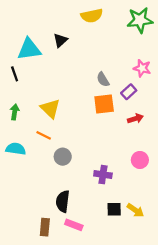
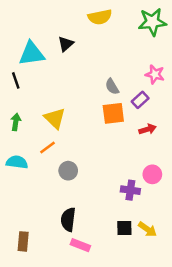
orange line: (44, 135) -> (47, 148), turned -64
purple cross: (103, 175) -> (130, 190), moved
brown rectangle: (45, 227) -> (23, 241), moved

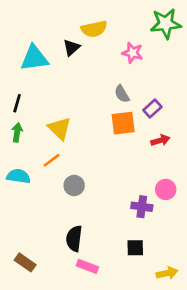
yellow semicircle: (100, 17) -> (94, 29), moved
pink star: (155, 74) -> (133, 53), moved
black line: (16, 80) -> (17, 103), moved, turned 35
yellow arrow: (147, 229) -> (167, 273), moved, turned -48
brown rectangle: (23, 241) -> (25, 262), turned -60

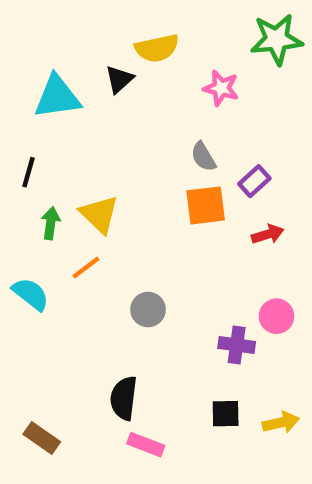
green arrow: (17, 132) -> (51, 223), moved
cyan semicircle: (18, 176) -> (31, 294), turned 30
gray circle: (74, 185) -> (148, 310), moved
yellow arrow: (167, 273) -> (281, 422), moved

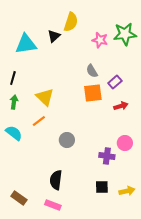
green star: (276, 39) -> (125, 34), moved
yellow semicircle: (157, 48) -> (71, 22), turned -60
green arrow: (51, 223) -> (14, 102), moved
pink rectangle: (146, 445) -> (53, 205), moved

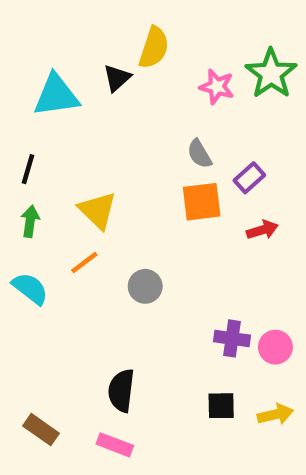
green star: (125, 34) -> (271, 74), turned -30
gray circle: (67, 140) -> (145, 286), moved
pink circle: (125, 143) -> (275, 347), moved

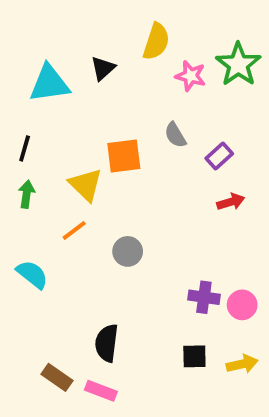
yellow semicircle: (154, 48) -> (156, 42), moved
orange square: (202, 202) -> (124, 156), moved
cyan semicircle: (30, 289) -> (32, 274), moved
brown rectangle: (41, 430) -> (57, 377), moved

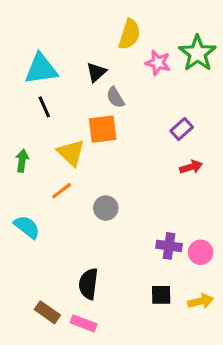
black triangle: (103, 68) -> (96, 72), moved
gray semicircle: (175, 135) -> (115, 97), moved
black line: (25, 148) -> (44, 107), moved, turned -40

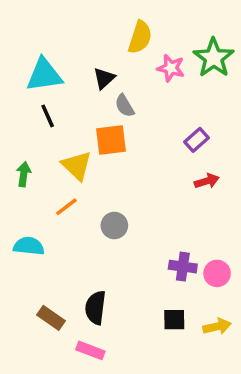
cyan semicircle: (27, 227) -> (29, 246), turned -32
brown rectangle: (47, 312) -> (51, 318), moved

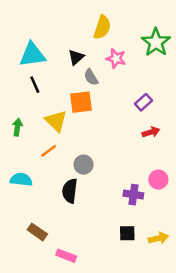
pink star: (171, 68) -> (116, 58), moved
pink circle: (217, 273) -> (158, 180), moved
black semicircle: (96, 308) -> (70, 191), moved

